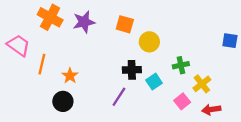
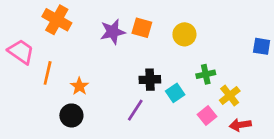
purple star: (84, 22) -> (113, 32), moved
yellow circle: (149, 42) -> (184, 34), moved

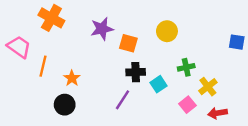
orange square: (142, 28) -> (128, 43), moved

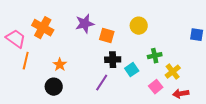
orange cross: (51, 18) -> (43, 28), moved
orange line: (43, 66) -> (26, 61), moved

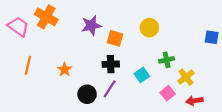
orange cross: (43, 28) -> (46, 17), moved
pink trapezoid: (16, 39) -> (18, 27), moved
black cross: (113, 60) -> (111, 64), moved
black circle: (54, 87) -> (87, 94), moved

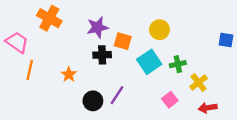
pink trapezoid: (18, 27) -> (17, 42), moved
black cross: (111, 64) -> (102, 55), moved
cyan square: (142, 75) -> (149, 62), moved, size x1.5
pink square: (168, 93) -> (170, 100), moved

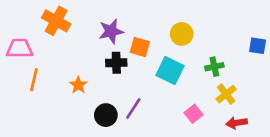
pink trapezoid: (17, 42) -> (20, 48), turned -35
cyan square: (149, 62) -> (170, 71), turned -30
green cross: (178, 64) -> (214, 67), moved

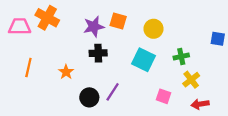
orange square: (140, 47) -> (118, 21), moved
pink trapezoid: (20, 48) -> (20, 27), moved
pink square: (193, 114) -> (163, 96), turned -32

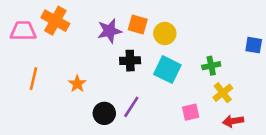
yellow circle: (154, 29) -> (165, 33), moved
black cross: (98, 53) -> (130, 61), moved
pink square: (163, 96) -> (191, 112), turned -32

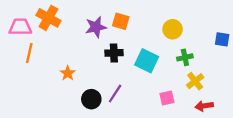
yellow circle: (165, 33) -> (173, 29), moved
orange line: (33, 79) -> (29, 53), moved

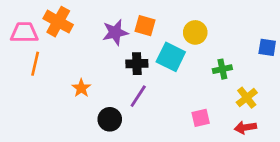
yellow circle: (173, 29) -> (195, 32), moved
cyan square: (147, 61) -> (171, 57), moved
yellow cross: (195, 81) -> (247, 98), moved
purple line: (115, 94) -> (138, 96), moved

